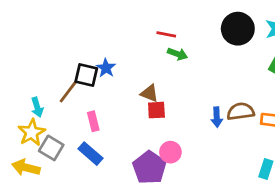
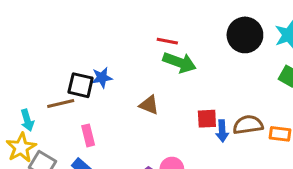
green arrow: (177, 54) -> (179, 62), size x1.5
blue star: (106, 68) -> (102, 78), turned 30
brown line: (68, 92) -> (61, 103), turned 40
red square: (156, 110) -> (207, 119), moved

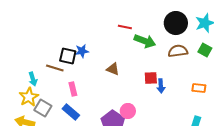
green arrow: (179, 62) -> (145, 41), moved
brown line: (61, 103) -> (55, 68), turned 30
brown semicircle: (248, 125) -> (178, 51), moved

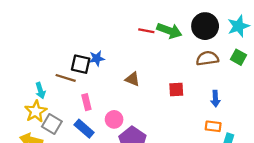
green arrow: (145, 41) -> (169, 31), moved
blue arrow: (161, 86) -> (215, 99), moved
orange rectangle: (199, 88) -> (213, 126), moved
pink circle: (128, 111) -> (114, 119), moved

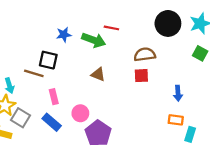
green arrow: (169, 31) -> (94, 40), moved
blue star: (97, 58) -> (64, 35), moved
brown semicircle: (207, 58) -> (145, 55), moved
red square: (176, 89) -> (141, 76), moved

